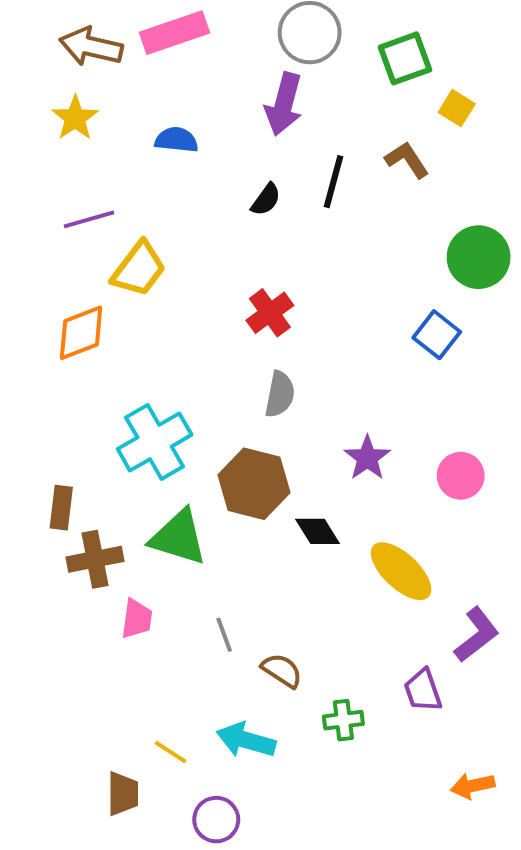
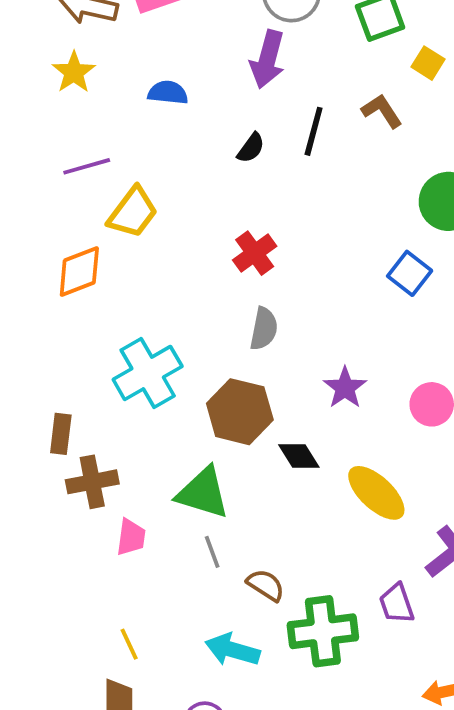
green triangle: (178, 537) -> (203, 493), moved
green cross: (343, 720) -> (323, 631), size x1.8
yellow line: (171, 752) -> (129, 644), moved, turned 32

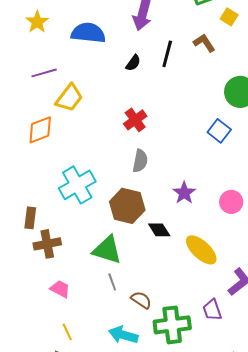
blue semicircle: (168, 93) -> (88, 33), size x1.6
pink trapezoid: (131, 537) -> (60, 289), moved, turned -70

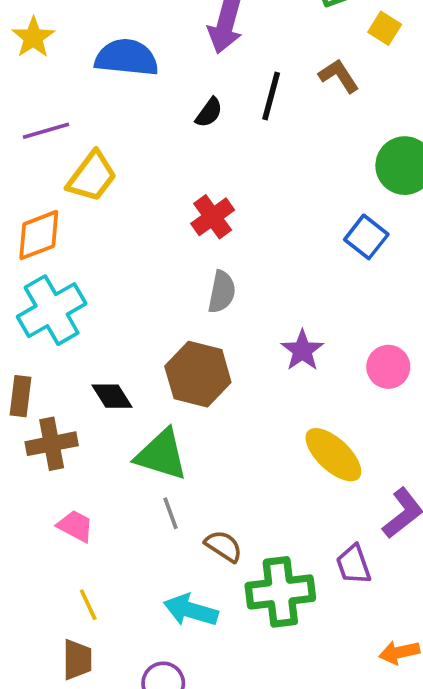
cyan cross: (77, 185) -> (52, 310), moved
black diamond: (159, 230) -> (112, 396), moved

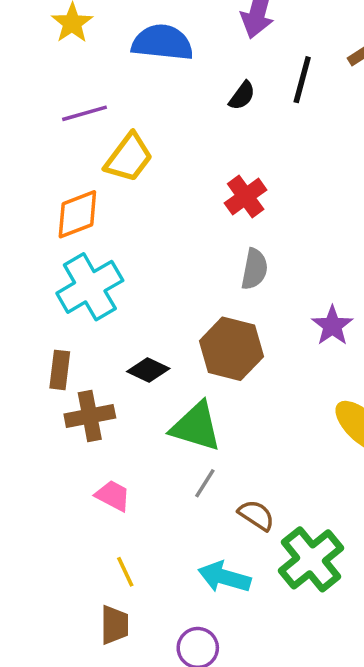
black diamond: (112, 396) -> (148, 370), turned -33
gray line: (171, 513) -> (205, 483), turned 52
green cross: (280, 592) -> (311, 559), turned -32

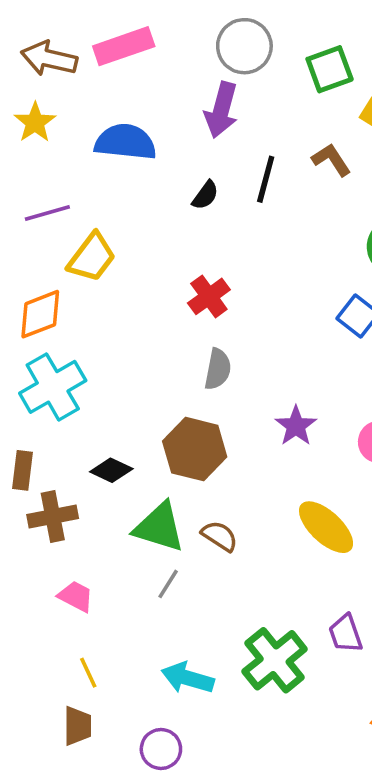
brown semicircle: (256, 515) -> (220, 536), moved

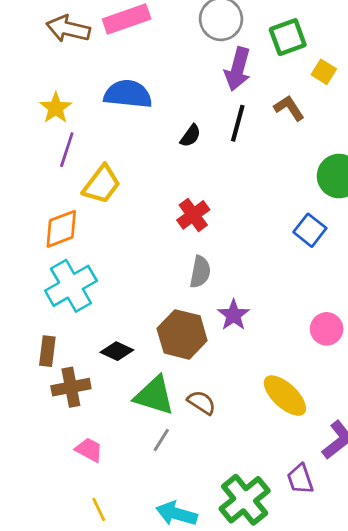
purple arrow: (221, 110) -> (238, 69), moved
yellow star: (35, 122) -> (56, 108), moved
purple line: (47, 213) -> (67, 150), turned -56
purple star: (296, 426) -> (234, 315), moved

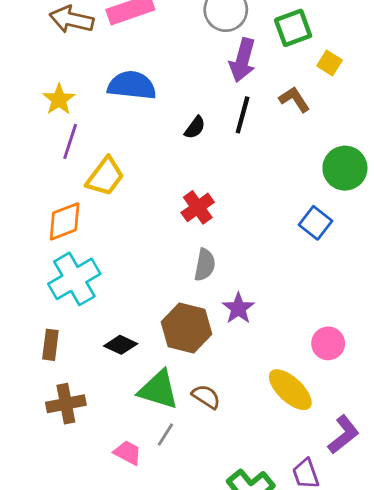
pink circle: (327, 329) -> (328, 343), moved
brown cross: (71, 387) -> (66, 404), moved
pink trapezoid: (89, 450) -> (128, 453), moved

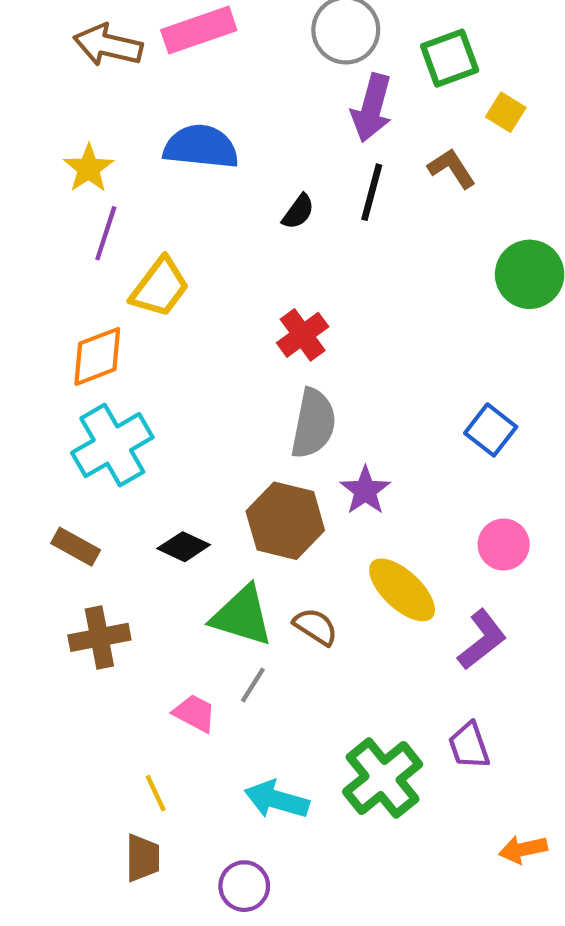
blue square: (315, 223) -> (491, 430), moved
gray semicircle: (205, 265) -> (313, 423), size x1.4
brown rectangle: (50, 345) -> (76, 547), turned -68
yellow ellipse: (290, 390) -> (402, 590), moved
purple L-shape: (344, 435) -> (482, 640), moved

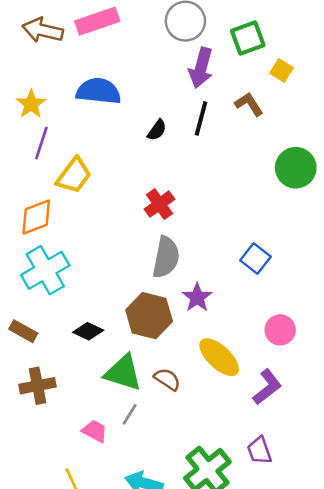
blue square: (491, 430) -> (255, 259), moved

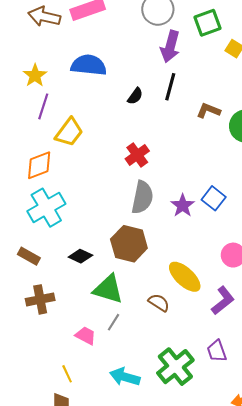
brown L-shape: (249, 104) -> (208, 111), moved, turned -35
purple star: (197, 297) -> (183, 206), moved
brown semicircle: (167, 379) -> (159, 303), moved

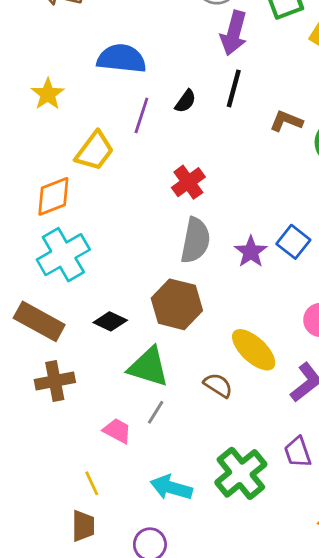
yellow star: (35, 75) -> (48, 94), moved
purple line: (43, 106) -> (141, 115), moved
brown rectangle: (29, 256) -> (39, 321), size x1.6

